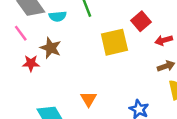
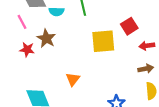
orange triangle: (89, 99) -> (73, 79), moved

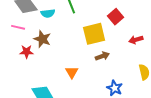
pink line: (22, 22) -> (18, 27), turned -40
red arrow: (147, 46) -> (136, 40), moved
brown arrow: (146, 69) -> (102, 56), moved

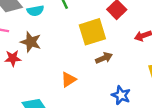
orange triangle: (72, 72) -> (69, 80), turned 32

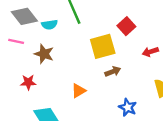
red star: (13, 58) -> (28, 82), moved

